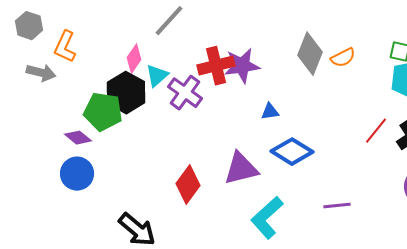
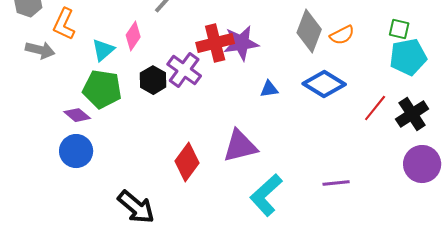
cyan triangle: (157, 76) -> (103, 50), moved
black hexagon: (126, 93) -> (153, 80), moved, size x0.7
blue diamond: (292, 152) -> (324, 84), moved

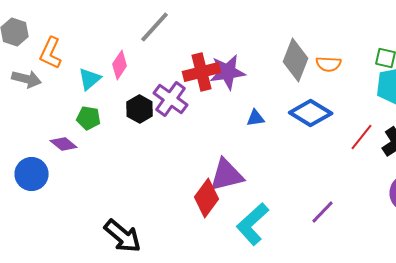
orange semicircle: (342, 35) -> (329, 64), turned 30
green pentagon: (102, 89) -> (89, 118), size x0.6
blue circle: (76, 151) -> (32, 174), moved
red diamond: (187, 162) -> (207, 198), moved
purple line: (336, 183) -> (323, 212), turned -40

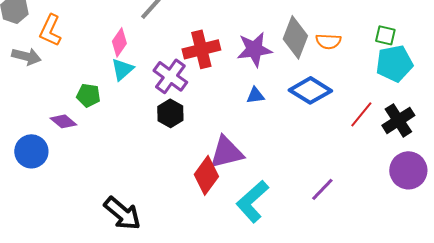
purple star: (228, 72) -> (254, 49), moved
cyan triangle: (90, 79) -> (122, 69), moved
black hexagon: (140, 109) -> (170, 113), moved

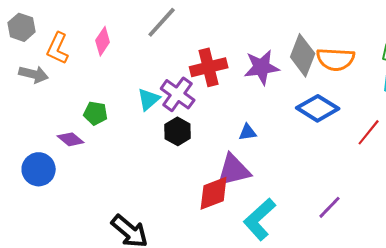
orange semicircle: (328, 41) -> (336, 59), size x1.5
pink diamond: (119, 42) -> (103, 41), moved
cyan triangle: (122, 69) -> (149, 99), moved
blue triangle: (255, 95) -> (248, 132), moved
red diamond: (206, 175) -> (214, 193), turned 33

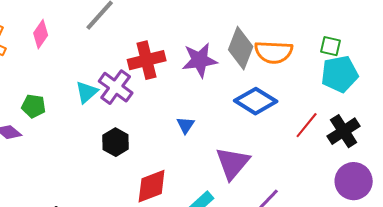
black hexagon: (178, 131) -> (116, 142), moved
blue triangle: (248, 132) -> (186, 125), turned -48
purple triangle: (234, 170) -> (233, 163), moved, turned -36

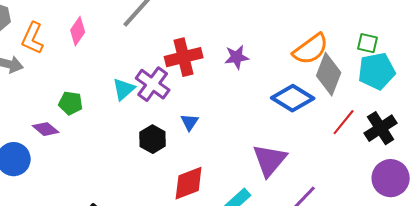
gray diamond: (241, 48) -> (329, 74), moved
orange semicircle: (274, 52) -> (311, 49), turned -39
purple star: (200, 60) -> (237, 57), size x0.7
blue triangle: (186, 125) -> (190, 122), moved

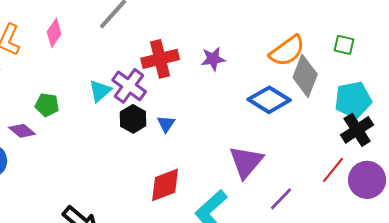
cyan pentagon: (377, 71) -> (353, 100), moved
red line: (344, 122) -> (333, 170), moved
black hexagon: (153, 139) -> (133, 119), moved

